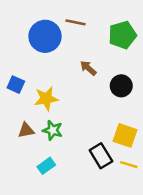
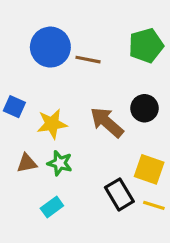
brown line: (75, 22) -> (88, 60), moved
brown arrow: (88, 68) -> (107, 122), moved, size x1.6

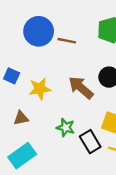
green star: (60, 163) -> (66, 128), moved
cyan rectangle: (52, 207) -> (22, 156), moved, size x1.6

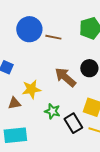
yellow star: (40, 89) -> (31, 89), moved
cyan rectangle: (22, 156) -> (15, 135), turned 30

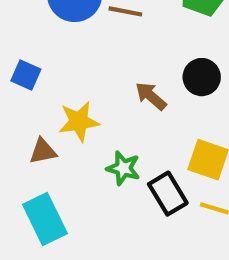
brown arrow: (65, 77) -> (151, 96), size x0.7
cyan rectangle: (15, 135) -> (45, 219), turned 70

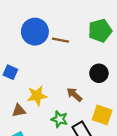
brown arrow: (151, 96) -> (74, 95), moved

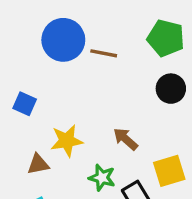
green pentagon: (100, 31) -> (166, 38), turned 30
black circle: (99, 73) -> (171, 89), moved
yellow square: (102, 115) -> (169, 171), turned -36

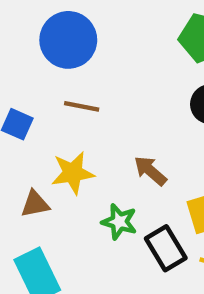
brown line: (104, 53) -> (82, 106), moved

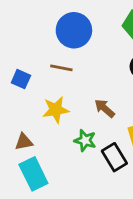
blue circle: (68, 40) -> (74, 30), moved
brown triangle: (35, 204) -> (24, 142), moved

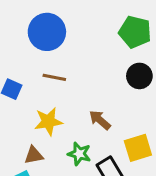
blue circle: (74, 30) -> (47, 32), moved
brown triangle: (24, 142) -> (34, 155), moved

